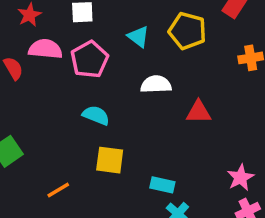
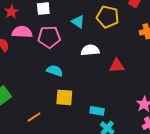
pink pentagon: (89, 59) -> (49, 37), turned 30

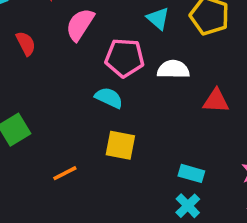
pink semicircle: (22, 32) -> (80, 25), moved, turned -66
pink pentagon: (49, 37) -> (125, 58), moved
cyan rectangle: (97, 111) -> (191, 173), moved

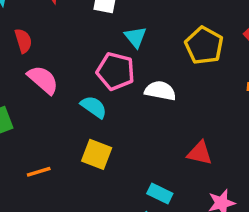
cyan triangle: (158, 19) -> (135, 37), moved
pink semicircle: (80, 25) -> (43, 80), moved, turned 88
red triangle: (216, 101) -> (200, 153), moved

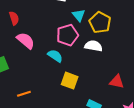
yellow pentagon: (204, 45) -> (100, 23), moved
pink pentagon: (116, 71) -> (67, 35), turned -30
yellow square: (97, 154) -> (70, 81), moved

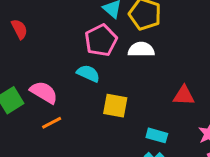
pink semicircle: (26, 41) -> (44, 92), moved
orange line: (24, 94) -> (52, 123), moved

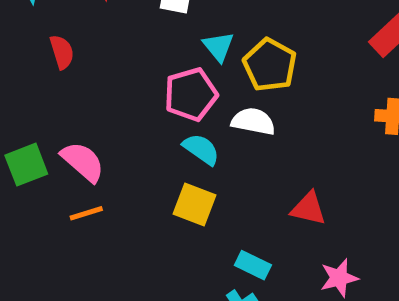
cyan semicircle: (88, 73) -> (201, 149), moved

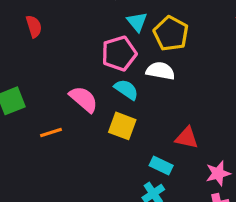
pink semicircle: (83, 162) -> (84, 99), moved
red triangle: (308, 208) -> (187, 138), moved

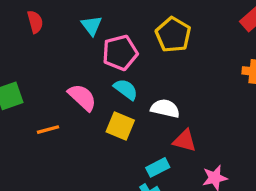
cyan triangle: (137, 22) -> (92, 26), moved
white semicircle: (160, 71) -> (165, 108), moved
cyan rectangle: (161, 165) -> (158, 167), turned -55

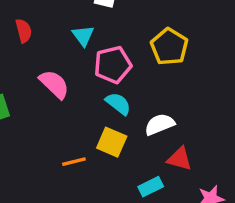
pink semicircle: (82, 97) -> (54, 84), moved
white semicircle: (165, 108) -> (160, 124), turned -36
orange line: (48, 130) -> (74, 162), moved

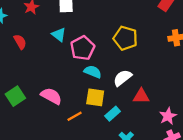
yellow pentagon: (169, 47) -> (125, 38), moved
pink semicircle: (54, 84) -> (51, 96), moved
cyan rectangle: (151, 187) -> (113, 114), moved

